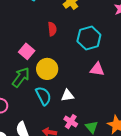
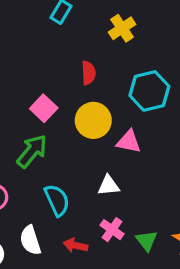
yellow circle: (47, 69) -> (93, 120), moved
pink triangle: (97, 69) -> (129, 142), moved
cyan semicircle: (43, 96) -> (57, 200), moved

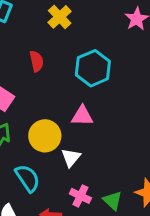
yellow circle: (93, 120) -> (45, 136), moved
white triangle: (109, 186) -> (71, 158), turned -35

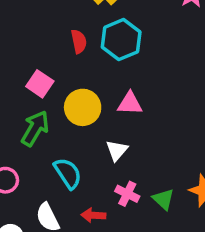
cyan hexagon: (93, 68) -> (121, 40), moved
yellow circle: (45, 136) -> (83, 107), moved

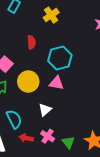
cyan hexagon: (121, 40) -> (60, 58), moved
red arrow: (93, 215) -> (26, 138), moved

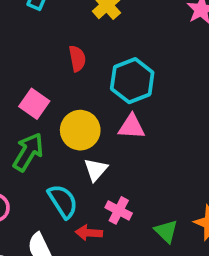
white triangle: (45, 110) -> (96, 170), moved
pink cross: (48, 136) -> (119, 210), moved

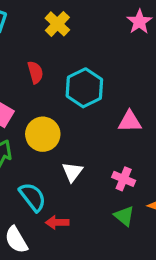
pink triangle: (132, 127) -> (130, 122), moved
white triangle: (96, 170) -> (72, 172), moved
pink cross: (119, 210) -> (124, 179), moved

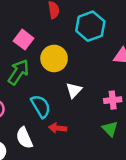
pink cross: (124, 179) -> (113, 100), turned -35

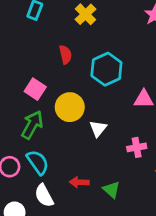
white triangle: (74, 90) -> (98, 129), moved
cyan semicircle: (41, 106) -> (38, 162), moved
green triangle: (110, 129) -> (111, 190), moved

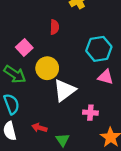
cyan hexagon: (106, 69) -> (99, 49), moved
green arrow: (32, 125) -> (15, 74), turned 80
white triangle: (98, 129) -> (64, 90), size x1.6

